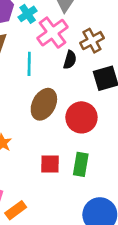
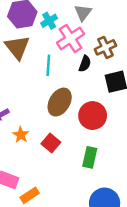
red square: (50, 164) -> (51, 143), moved, turned 36

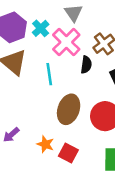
orange star: (21, 135) -> (45, 144), moved

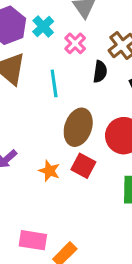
pink cross: (66, 42) -> (75, 43), size x0.6
red square: (68, 153) -> (83, 166), moved

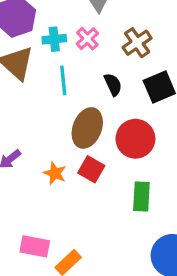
cyan cross: (43, 26) -> (54, 39), moved, turned 35
black semicircle: (100, 72) -> (113, 84), moved, turned -35

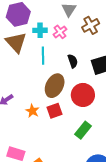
brown cross: (137, 43) -> (91, 25), moved
red square: (91, 169) -> (55, 111), turned 35
green rectangle: (141, 197) -> (83, 130), turned 30

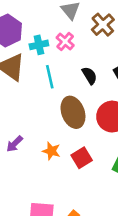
brown ellipse: (55, 86) -> (73, 112), turned -35
red square: (55, 111) -> (82, 158), moved

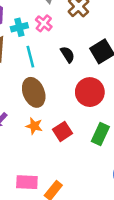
brown ellipse: (73, 112) -> (34, 92), moved

